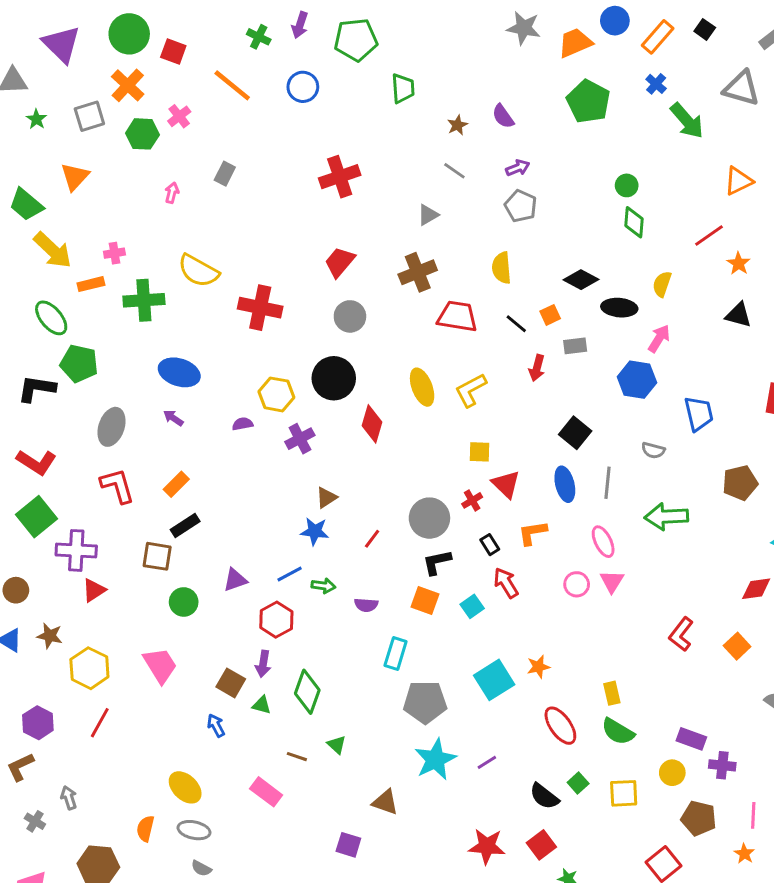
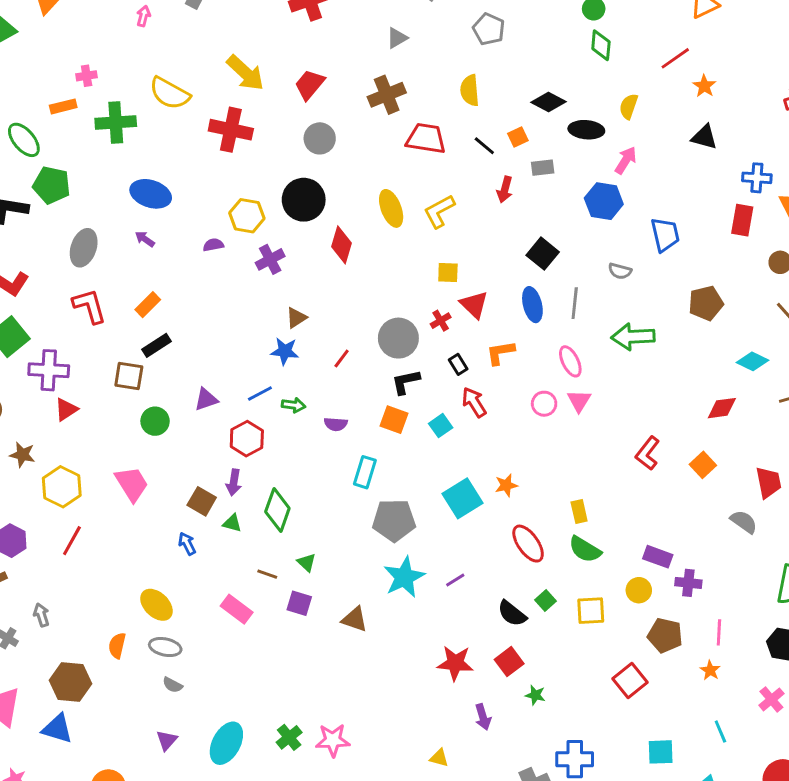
yellow arrow: (53, 250) -> (245, 73), moved
purple square: (348, 845) -> (299, 603), moved

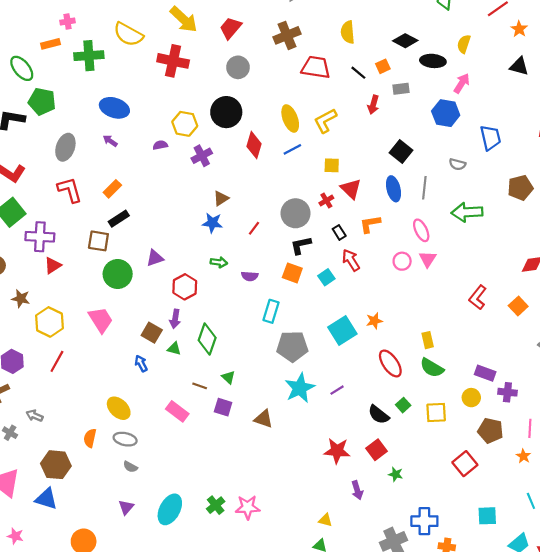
blue line: (260, 393) -> (292, 149), moved
green circle: (155, 421) -> (118, 274), size x1.4
gray arrow: (41, 615) -> (35, 416), turned -49

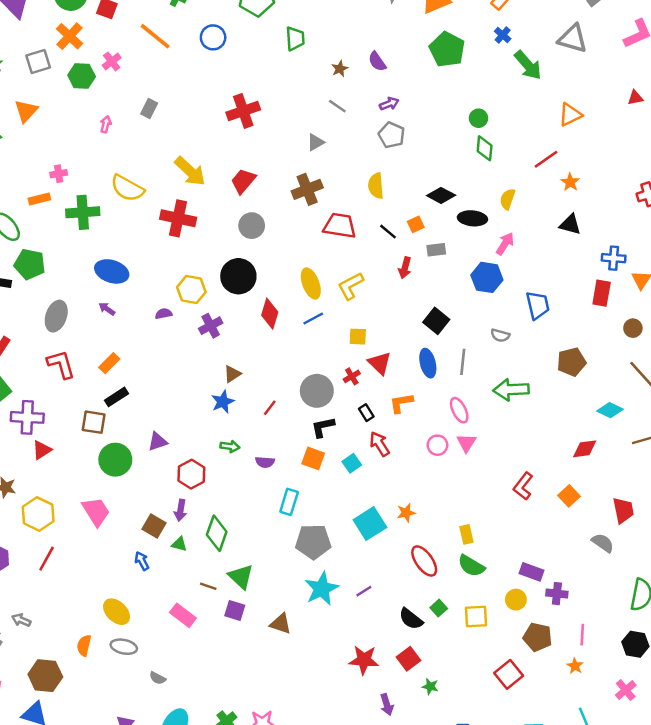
blue star: (212, 223) -> (223, 402), turned -30
green triangle: (228, 377) -> (241, 577), size x1.6
gray semicircle: (130, 467) -> (158, 678), moved

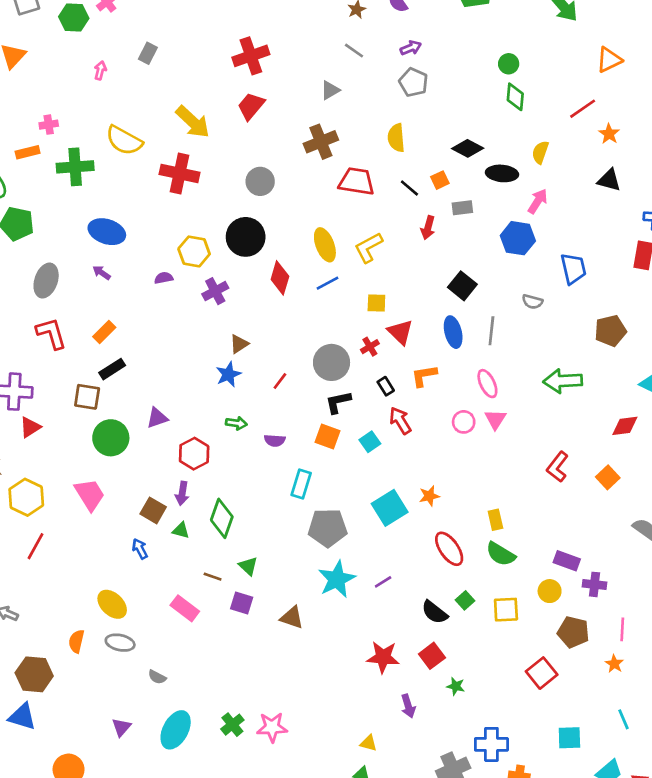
red trapezoid: (243, 181) -> (251, 106), moved
green arrow: (511, 390) -> (563, 381), moved
green triangle: (241, 577) -> (248, 566), size x0.7

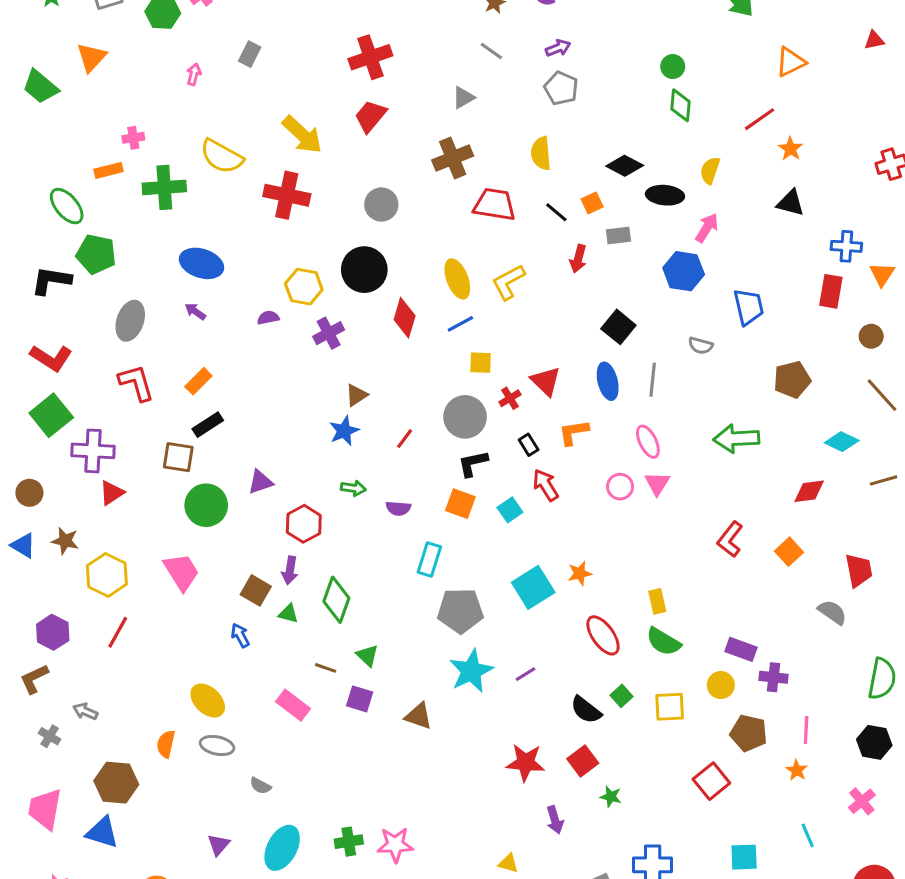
yellow square: (376, 303) -> (481, 363), moved
green cross: (232, 725) -> (349, 842), turned 30

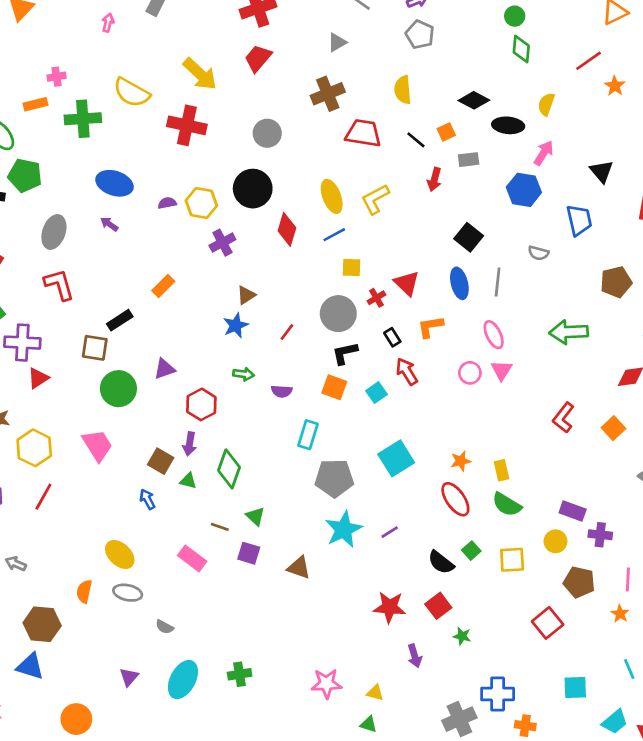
black triangle: (791, 203) -> (602, 171), moved, turned 35
purple semicircle: (268, 318) -> (167, 203), moved
orange rectangle: (198, 381) -> (163, 286), moved
orange star: (580, 573) -> (461, 461), moved
pink star: (395, 845) -> (326, 684), moved

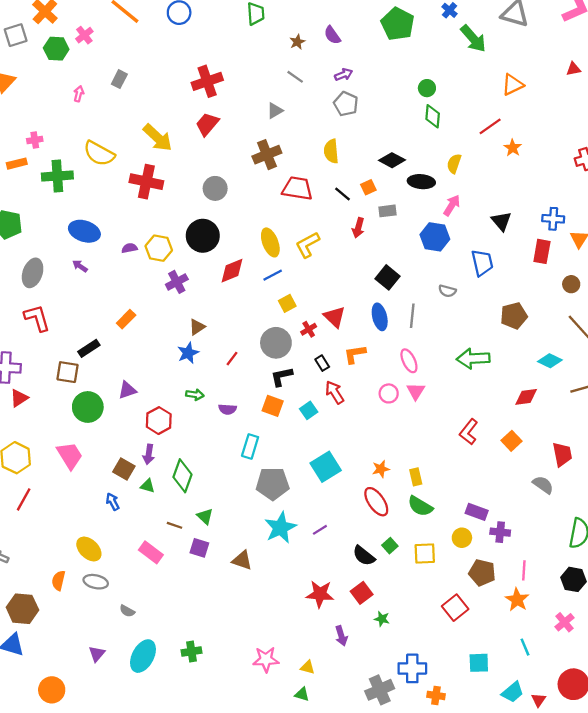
red diamond: (287, 229) -> (232, 271), turned 52
yellow square: (351, 268) -> (287, 303), turned -30
orange star: (620, 614) -> (517, 600), size x1.5

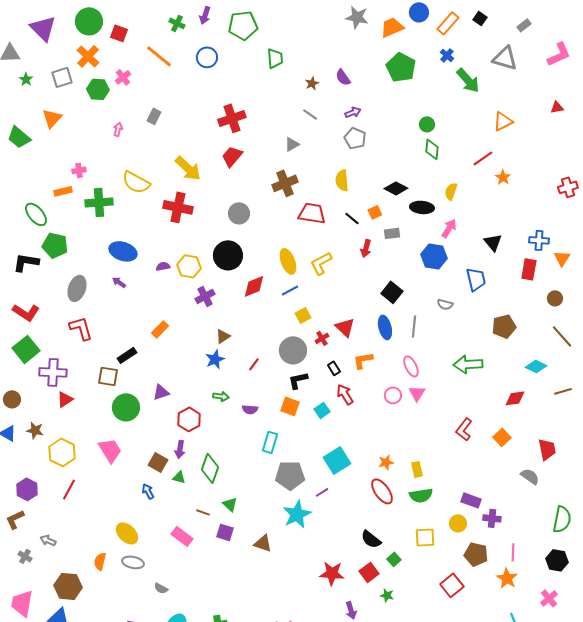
green semicircle: (420, 506) -> (421, 495), turned -40
purple line: (320, 530) -> (322, 492), moved
green square: (390, 546) -> (394, 559), moved

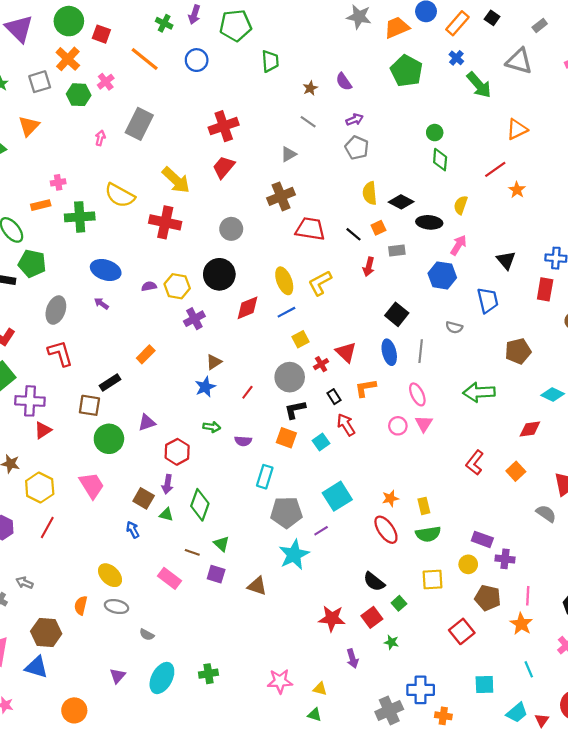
gray rectangle: (154, 116) -> (139, 124), size x1.8
yellow semicircle: (342, 180) -> (370, 193), moved

